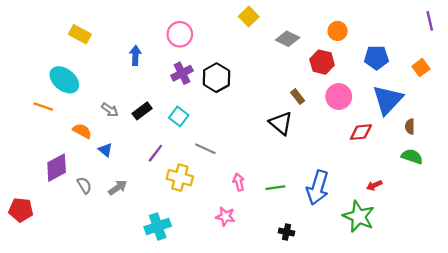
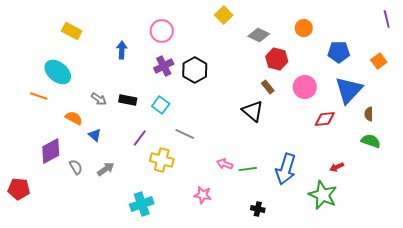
red hexagon: (322, 62) -> (277, 59), moved
black rectangle: (142, 111) -> (128, 100), turned 48
pink arrow: (239, 182) -> (225, 164), moved, turned -56

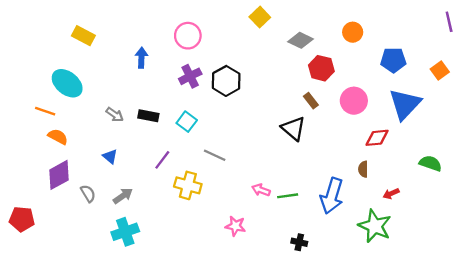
brown semicircle: (369, 114) -> (363, 169), moved
orange semicircle: (74, 118) -> (58, 137), moved
cyan cross: (142, 204) -> (125, 232), moved

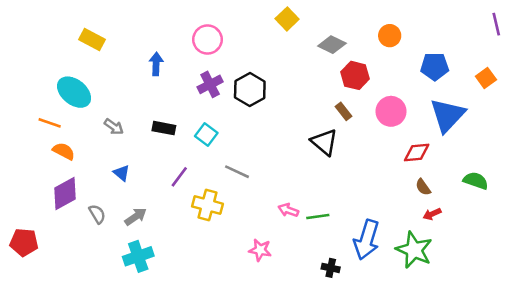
gray arrow: (115, 115) -> (114, 127), moved
brown semicircle: (363, 169) -> (423, 187), moved, turned -35
blue arrow: (332, 196) -> (367, 240), moved

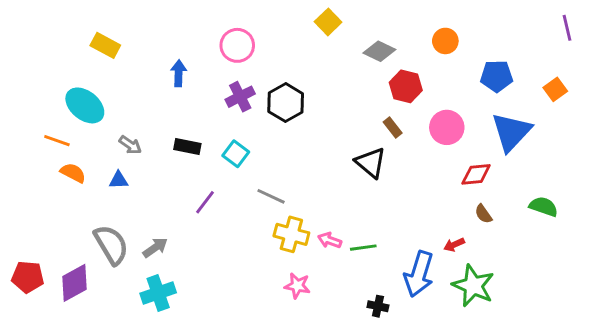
blue triangle: (122, 173) -> (119, 180), moved, turned -42
purple diamond: (65, 193) -> (75, 283), moved
yellow cross: (207, 205) -> (291, 234), moved
gray semicircle: (97, 214) -> (111, 245), size x1.8
red arrow: (432, 214) -> (454, 245), moved

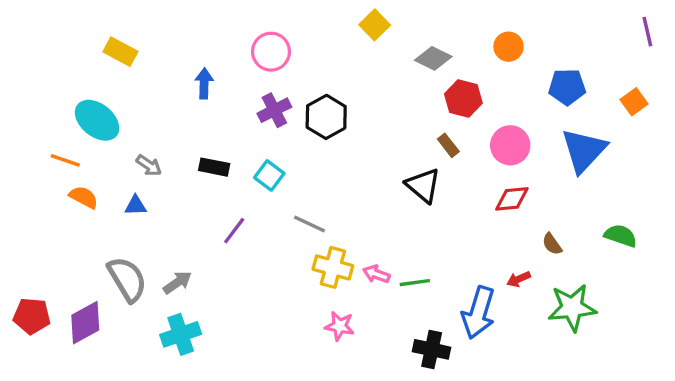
red diamond: (476, 174) -> (512, 199), moved
green star: (473, 286) -> (572, 308), moved, turned -30
black cross: (378, 306) -> (432, 349), size x1.5

